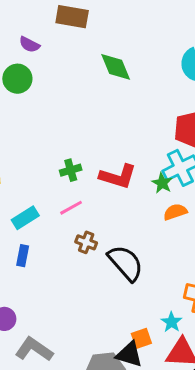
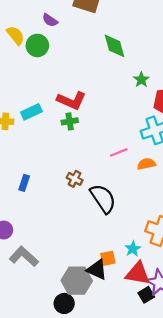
red L-shape: (118, 176) -> (72, 100), moved
green star: (162, 183) -> (141, 80), moved
pink line: (71, 208) -> (119, 152), moved
cyan rectangle: (25, 218) -> (31, 112), moved

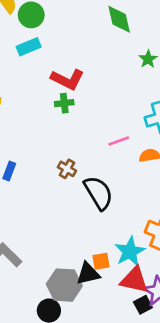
cyan rectangle: (31, 112) -> (29, 47), moved
cyan star: (133, 249) -> (130, 252), size x1.6
black triangle: (97, 270) -> (88, 274), turned -40

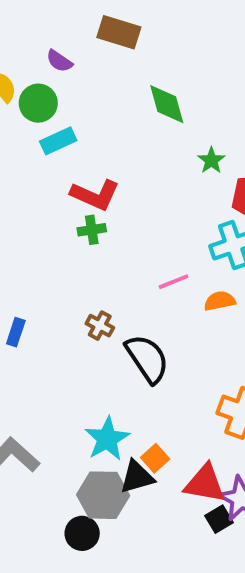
cyan rectangle: (29, 47) -> (58, 141), moved
cyan star: (130, 252) -> (107, 439), moved
orange square: (101, 261) -> (155, 458), turned -30

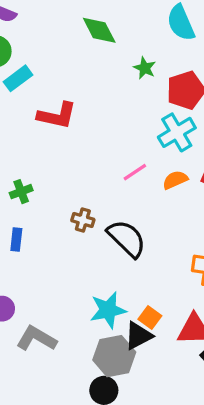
green cross: (92, 230) -> (21, 192), moved
cyan star: (107, 439) -> (108, 310), turned 30

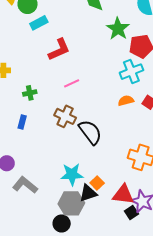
green star: (145, 68) -> (118, 29), size x1.6
red L-shape: (57, 116) -> (59, 50), turned -45
pink line: (135, 172) -> (72, 83), moved
brown cross: (83, 220) -> (65, 116), size x1.5

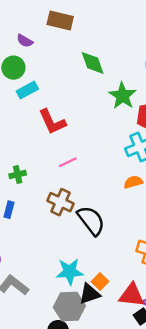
red L-shape: (59, 50) -> (52, 122), turned 90

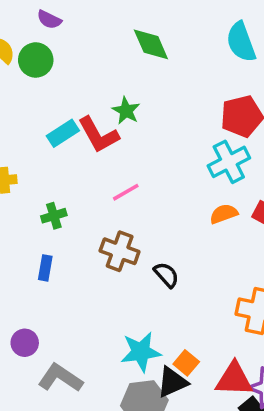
cyan rectangle: (27, 90) -> (63, 133), moved
green star: (122, 96) -> (126, 111), moved, size x0.7
black semicircle: (91, 221) -> (166, 275), size x0.6

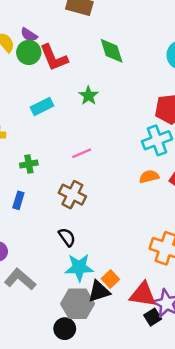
purple semicircle: (49, 20) -> (29, 35), moved
red L-shape: (98, 135) -> (54, 58), moved
black semicircle: (166, 275) -> (67, 237), moved

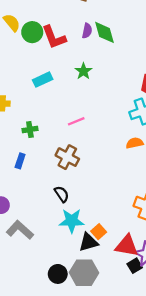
purple semicircle: (29, 35) -> (87, 31), moved, turned -112
gray hexagon: (78, 304) -> (84, 273), moved

